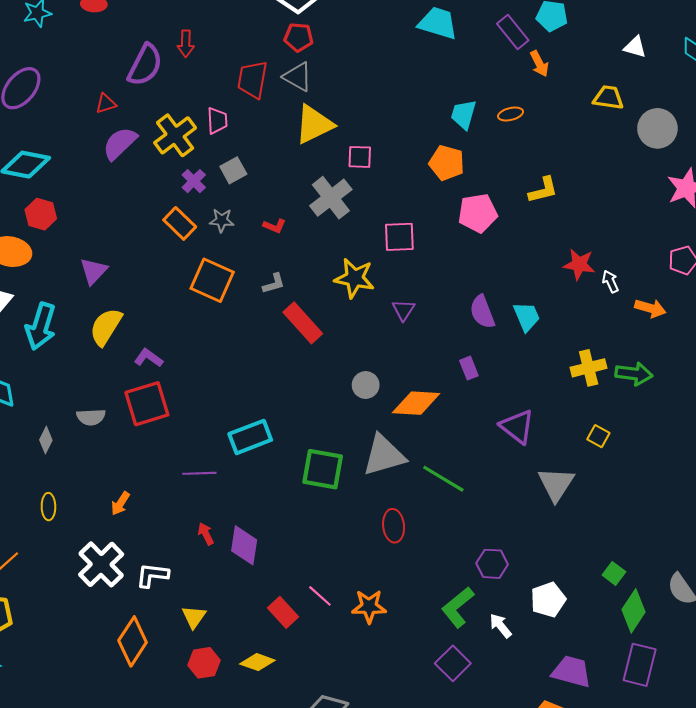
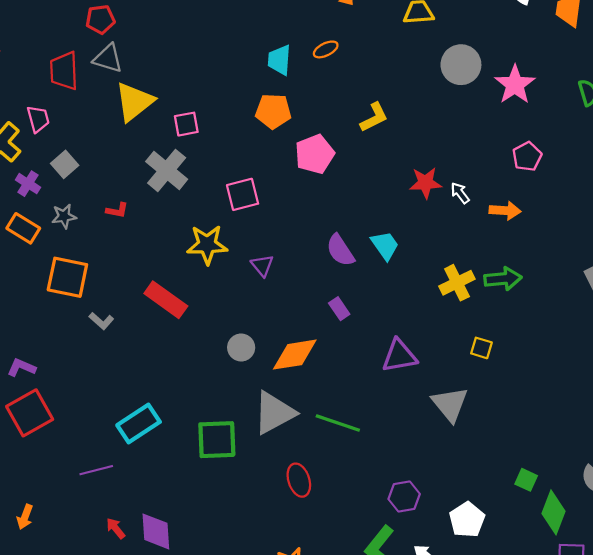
gray circle: (657, 128) -> (461, 65), moved
gray L-shape: (274, 284) -> (101, 321), moved, turned 70
purple triangle: (517, 427) -> (399, 356), turned -36

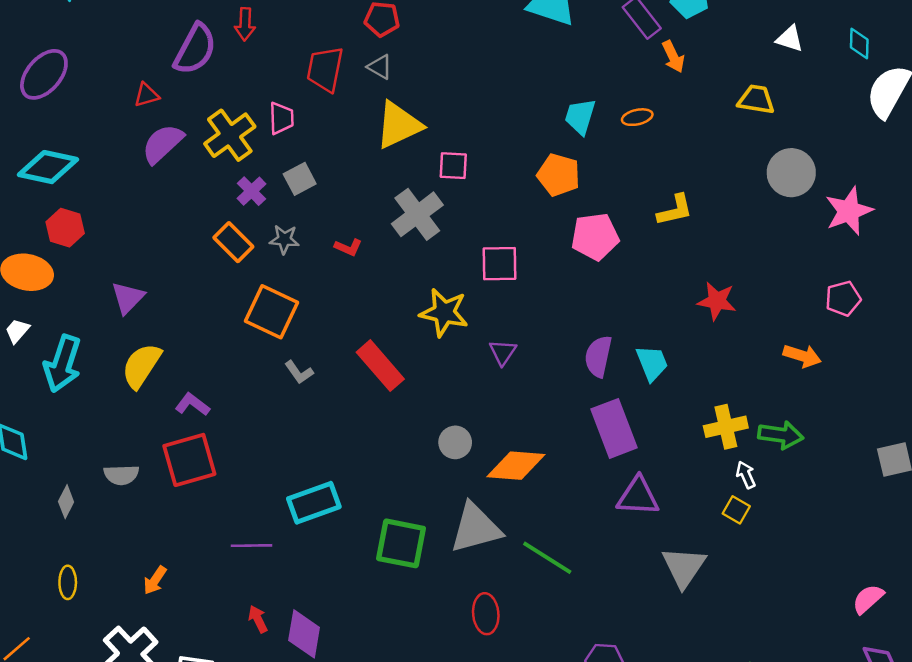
gray triangle: (108, 58) -> (380, 67), size x0.7
white arrow: (460, 193) -> (746, 475), moved
purple semicircle: (340, 250) -> (598, 356), turned 32
purple rectangle: (339, 309) -> (614, 428), moved, size x2.0

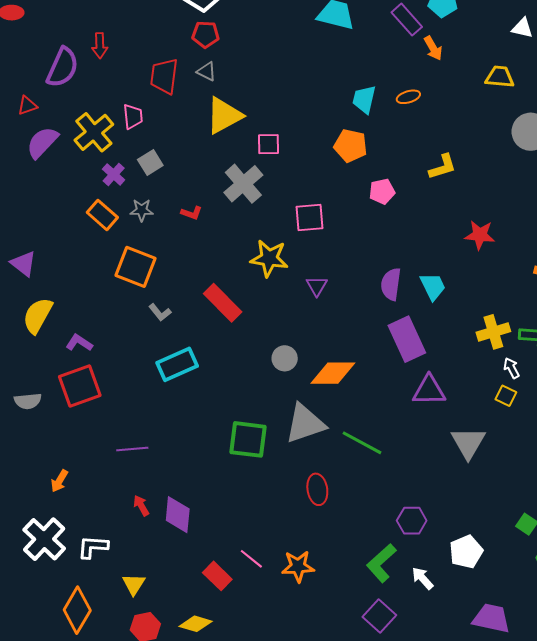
pink pentagon: (595, 237) -> (382, 191), size x0.7
purple triangle: (128, 298) -> (23, 264), turned -32
cyan rectangle: (314, 503) -> (177, 364), moved

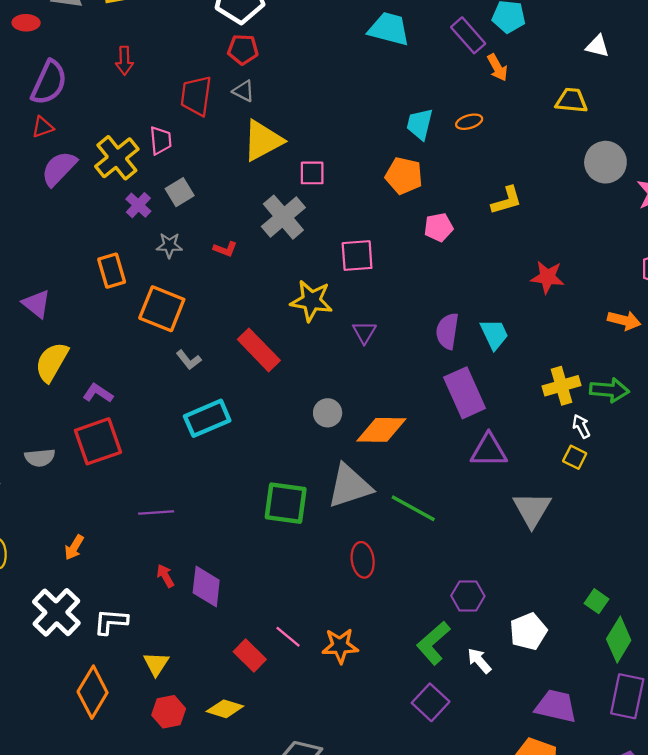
purple semicircle: (62, 67) -> (49, 83), moved
orange rectangle: (102, 215) -> (112, 271), moved, turned 32

